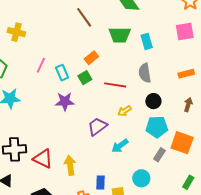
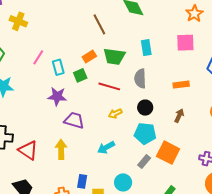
brown line: (84, 17) -> (99, 24), moved
green trapezoid: (120, 35) -> (114, 56), moved
purple trapezoid: (97, 127) -> (74, 120), moved, turned 45
yellow arrow: (70, 165) -> (61, 149), moved

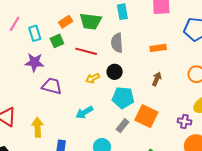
black circle: (145, 108) -> (115, 72), moved
yellow arrow: (61, 149) -> (38, 127), moved

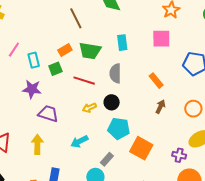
orange rectangle: (158, 48) -> (156, 81), turned 56
brown arrow: (157, 79) -> (160, 107), moved
gray rectangle: (123, 126) -> (107, 159), moved
yellow arrow: (38, 127) -> (37, 144), moved

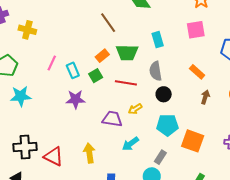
black circle: (112, 102) -> (164, 94), moved
purple trapezoid: (48, 114) -> (112, 119), moved

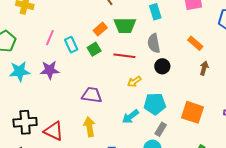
purple star: (75, 99) -> (50, 70), moved
purple trapezoid: (112, 119) -> (92, 95), moved
cyan pentagon: (167, 125) -> (155, 104), moved

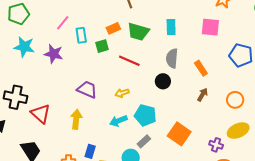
gray semicircle: (154, 43) -> (172, 58), moved
yellow arrow: (134, 82) -> (122, 93), moved

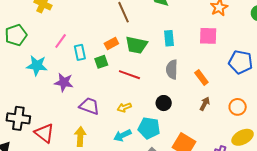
cyan star: (24, 47) -> (37, 66), moved
purple star: (54, 54) -> (64, 82), moved
black circle: (163, 81) -> (164, 103), moved

